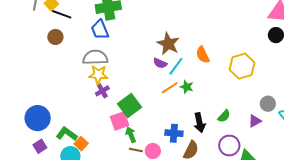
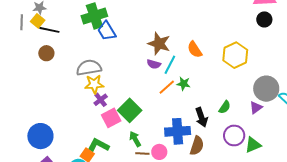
blue trapezoid: (100, 30) -> (107, 31), moved
gray circle: (268, 104) -> (266, 89), size x1.6
pink square: (120, 121) -> (111, 118), moved
blue cross: (174, 133) -> (178, 131), size x1.4
green L-shape: (67, 134) -> (98, 145), moved

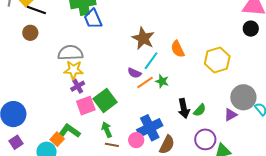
purple semicircle: (154, 64) -> (134, 73), moved
black arrow: (201, 117) -> (184, 108), moved
blue cross: (178, 131) -> (150, 128), turned -30
pink circle: (159, 152) -> (136, 140), moved

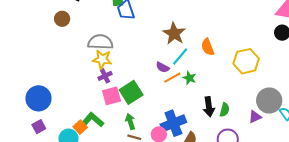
green semicircle: (200, 110) -> (225, 110), turned -32

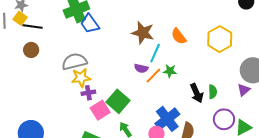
purple cross: (105, 76) -> (88, 93), turned 32

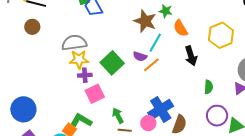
green star: (170, 71) -> (166, 11), moved
black arrow: (197, 93) -> (191, 56), moved
green square: (118, 101) -> (112, 63), moved

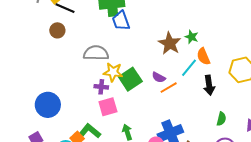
cyan line: (155, 43) -> (189, 68), moved
yellow star: (79, 59) -> (113, 72), moved
blue circle: (23, 109) -> (48, 105), moved

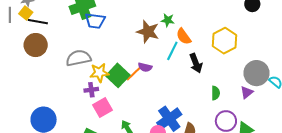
blue trapezoid: (121, 21) -> (95, 21), turned -50
brown circle: (57, 30) -> (36, 45), size x1.5
orange line: (169, 88) -> (134, 74), moved

